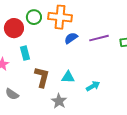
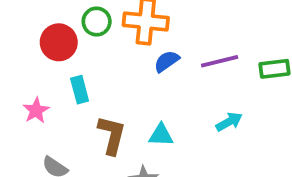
cyan arrow: (93, 86) -> (229, 122), moved

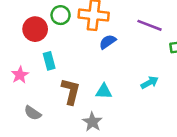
purple line: (220, 61) -> (150, 25), moved, turned 35

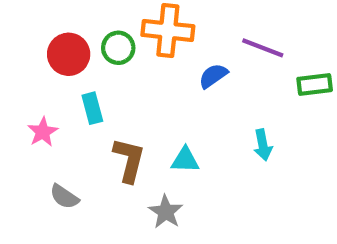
green circle: (61, 15) -> (118, 48), moved
blue semicircle: (108, 42) -> (213, 76), moved
cyan arrow: (150, 82) -> (263, 145), turned 108

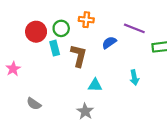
orange cross: (168, 31) -> (86, 20), size x0.6
cyan rectangle: (92, 108) -> (55, 48), moved
pink star: (43, 132) -> (13, 69), moved
brown L-shape: (129, 160) -> (79, 56), moved

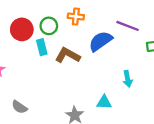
blue semicircle: (109, 43) -> (101, 41), size x1.5
brown L-shape: (79, 56) -> (68, 55), turned -75
cyan triangle: (95, 85) -> (104, 102), moved

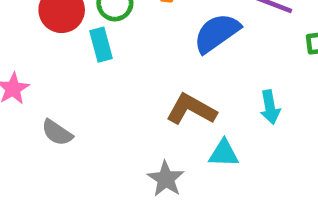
brown L-shape: (68, 55) -> (191, 109), moved
gray semicircle: (19, 107) -> (57, 133), moved

